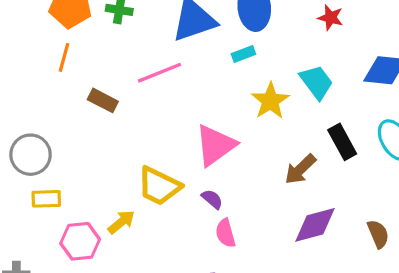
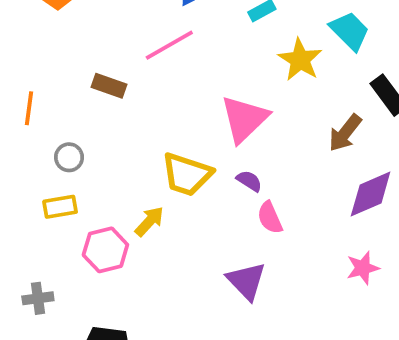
orange line: (64, 57) -> (29, 108), moved
gray circle: (31, 155) -> (69, 157), moved, size x0.6

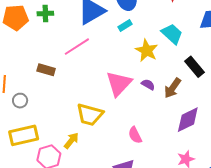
gray circle: (69, 157) -> (20, 101), moved
purple semicircle: (249, 181) -> (148, 85), moved
yellow rectangle: (60, 207) -> (24, 135), size x1.6

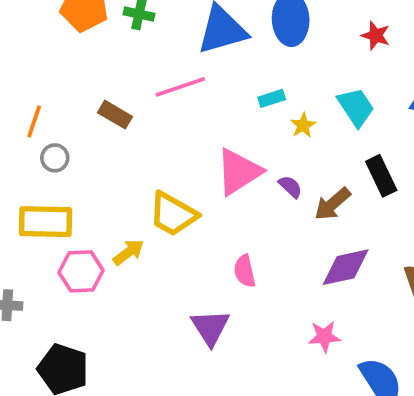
cyan rectangle: (125, 26) -> (272, 98), moved
yellow star: (147, 50) -> (303, 125), size x0.6

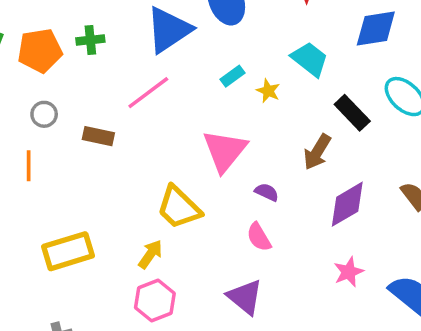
gray circle: (55, 158) -> (44, 114), moved
purple semicircle: (290, 187) -> (267, 192), moved
yellow trapezoid: (173, 214) -> (179, 207), turned 33
pink hexagon: (81, 271) -> (155, 300), moved

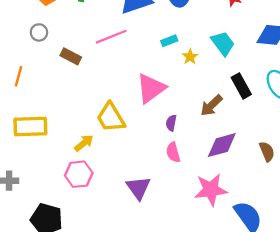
orange line: (29, 166) -> (19, 76), moved
purple semicircle: (267, 192) -> (171, 123), turned -119
pink semicircle: (259, 237) -> (173, 152), moved
pink star: (349, 272) -> (211, 190), size x1.6

